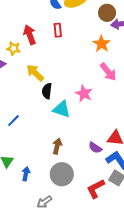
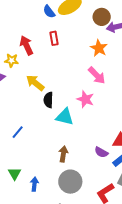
pink arrow: (108, 72) -> (97, 75), moved

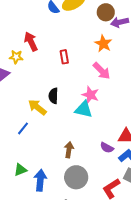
red rectangle: (54, 38) -> (64, 57), moved
yellow arrow: (35, 83) -> (37, 107), moved
cyan triangle: (65, 117) -> (84, 109), moved
green triangle: (15, 174) -> (20, 170), turned 40
blue arrow: (34, 184) -> (40, 180), size x1.5

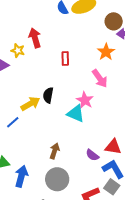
yellow arrow: (37, 107) -> (30, 104), turned 102

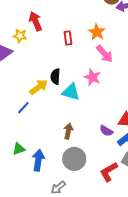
orange star: (106, 52) -> (97, 32), moved
cyan triangle: (76, 114) -> (71, 92), moved

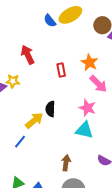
yellow star: (20, 36) -> (13, 81), moved
cyan triangle: (71, 92) -> (84, 130), moved

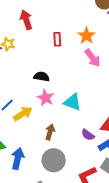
pink star: (87, 108) -> (46, 98), moved
black semicircle: (50, 109) -> (42, 77), turned 91
yellow arrow: (34, 120) -> (23, 114), moved

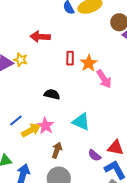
red arrow: (26, 20) -> (40, 37), turned -72
orange star: (87, 36) -> (89, 63), moved
pink star: (46, 98) -> (45, 126), moved

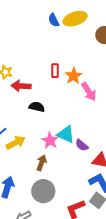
red arrow: (40, 37) -> (21, 86), moved
pink star: (45, 126) -> (50, 141), moved
purple semicircle: (95, 155) -> (82, 145), moved

